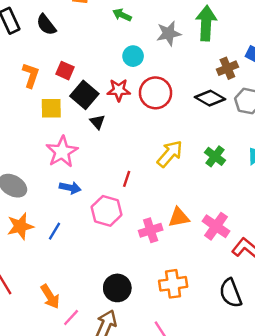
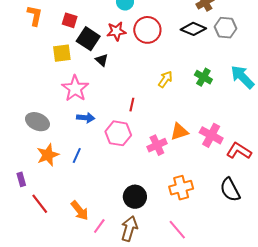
orange L-shape: (31, 75) -> (35, 16), moved
yellow arrow: (170, 154) -> (165, 79), size x0.7

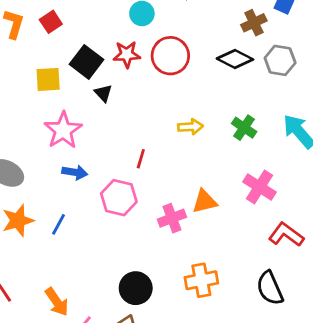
red square: (70, 20) -> (51, 22), moved, turned 35
yellow arrow: (165, 79) -> (190, 127), turned 48
pink cross: (211, 135) -> (260, 187), moved

